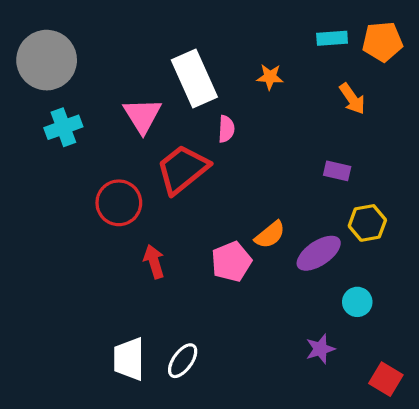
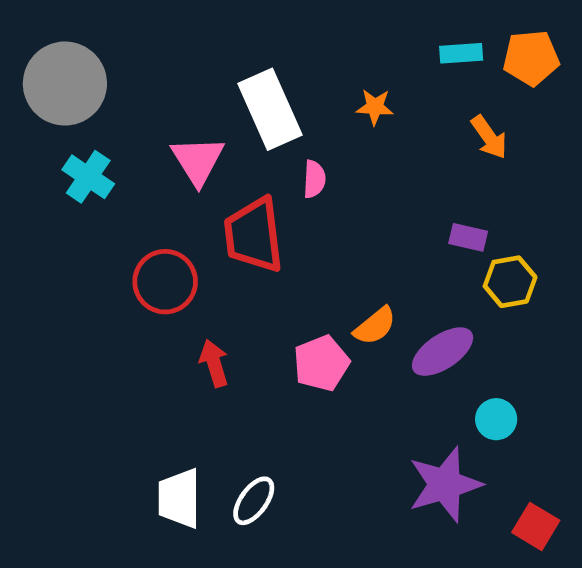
cyan cross: (63, 127) -> (88, 177), turned -36
red trapezoid: (183, 169) -> (254, 235), turned -58
yellow hexagon: (367, 223) -> (510, 282), moved
purple star: (320, 349) -> (445, 484), size x1.8

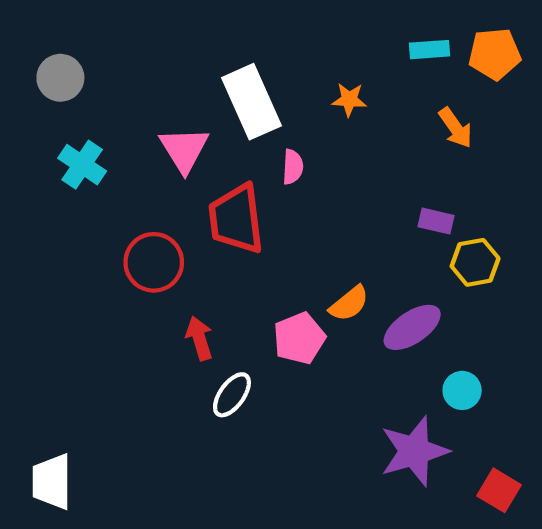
gray circle: (65, 84) -> (60, 78), size x0.6
white trapezoid: (179, 498) -> (52, 482), moved
white ellipse: (254, 501) -> (232, 395), moved

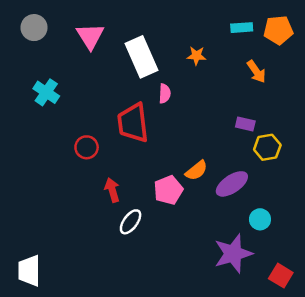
gray circle: (60, 78) -> (34, 28), moved
pink triangle: (184, 149) -> (90, 36), moved
red circle: (154, 262) -> (87, 147), size x0.7

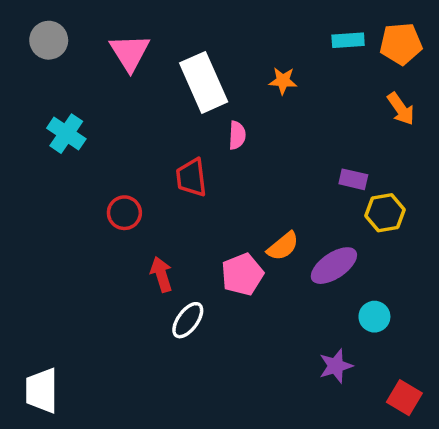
orange arrow: (256, 72) -> (401, 109), moved
red trapezoid: (133, 123) -> (191, 178), size x0.7
purple star: (233, 254) -> (336, 366), size x0.6

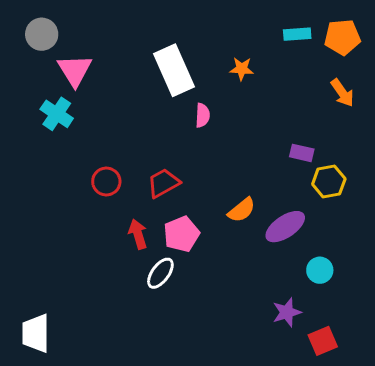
pink triangle: (130, 53) -> (75, 70), moved
red trapezoid: (191, 178) -> (163, 183), moved, turned 68
pink pentagon: (242, 274) -> (181, 234), moved
red square: (404, 398) -> (323, 341), moved, turned 36

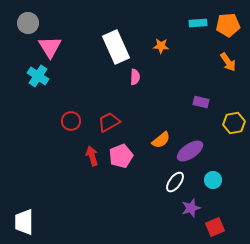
yellow hexagon: (329, 181) -> (234, 123), moved
white ellipse: (160, 273) -> (175, 182), moved

